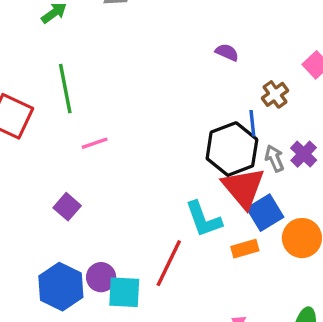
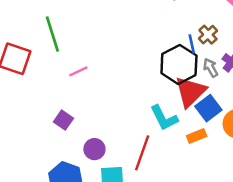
brown cross: (275, 94) -> (208, 35), moved
red triangle: (243, 188) -> (190, 92), turned 32
purple circle: (101, 277) -> (94, 149), moved

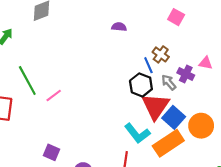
black hexagon: (179, 64) -> (141, 85), size x0.7
pink line: (78, 71) -> (54, 96), moved
orange rectangle: (197, 136) -> (168, 143), size x1.8

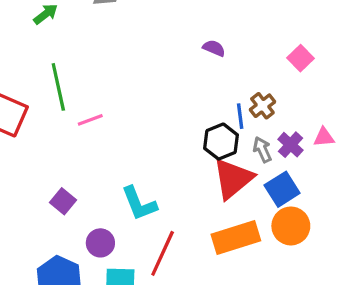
pink triangle: (206, 63) -> (324, 137), turned -32
blue square: (174, 117) -> (282, 189), moved
cyan L-shape: (137, 133) -> (139, 204), moved

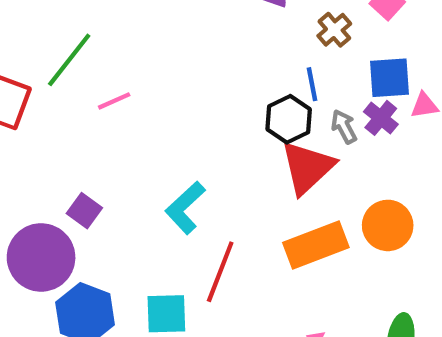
green line: (58, 87) -> (69, 60), turned 54
brown cross: (262, 106) -> (334, 30), moved
blue square: (282, 189) -> (389, 78), moved, turned 32
cyan L-shape: (139, 204) -> (185, 208), turned 72
purple circle: (100, 243) -> (41, 257), moved, size x1.8

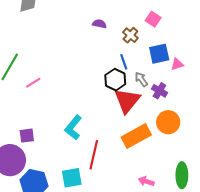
purple cross: (381, 118) -> (159, 91), moved
purple square: (84, 211) -> (27, 136), turned -35

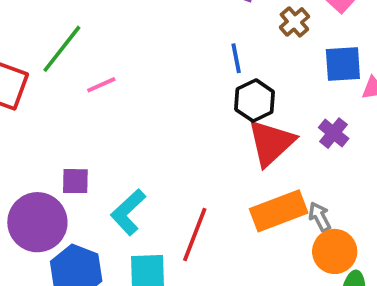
blue line: (124, 62) -> (236, 58), moved
gray arrow: (141, 79) -> (320, 217), moved
orange circle: (168, 122) -> (335, 251), moved
cyan L-shape: (73, 127) -> (128, 212), moved

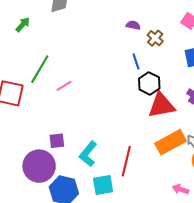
brown cross: (294, 22) -> (155, 38), moved
red triangle: (271, 143) -> (161, 105), turned 40

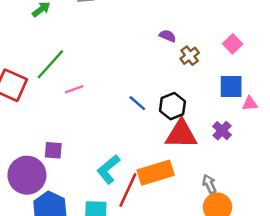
blue line: (136, 62) -> (137, 103), moved, turned -42
orange rectangle: (171, 142) -> (156, 173), moved
cyan L-shape: (88, 154) -> (108, 169), moved

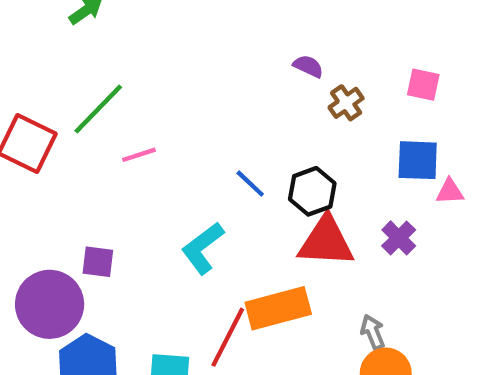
pink square: (233, 44) -> (423, 85), turned -36
cyan L-shape: (108, 169) -> (203, 248), moved

